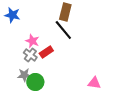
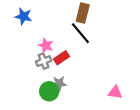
gray cross: (30, 55) -> (44, 61), turned 32
gray star: (24, 75) -> (59, 83), moved

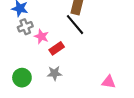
gray cross: (44, 61) -> (25, 27), moved
green circle: (49, 91) -> (22, 78), moved

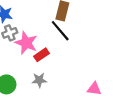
pink star: (41, 36) -> (26, 43), size x1.5

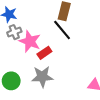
gray star: (39, 80) -> (42, 77), size x1.5

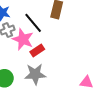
black line: (62, 30) -> (33, 23), moved

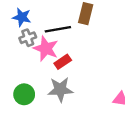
black line: (33, 23) -> (58, 29), turned -60

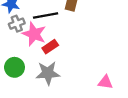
green circle: (24, 94) -> (14, 67), moved

